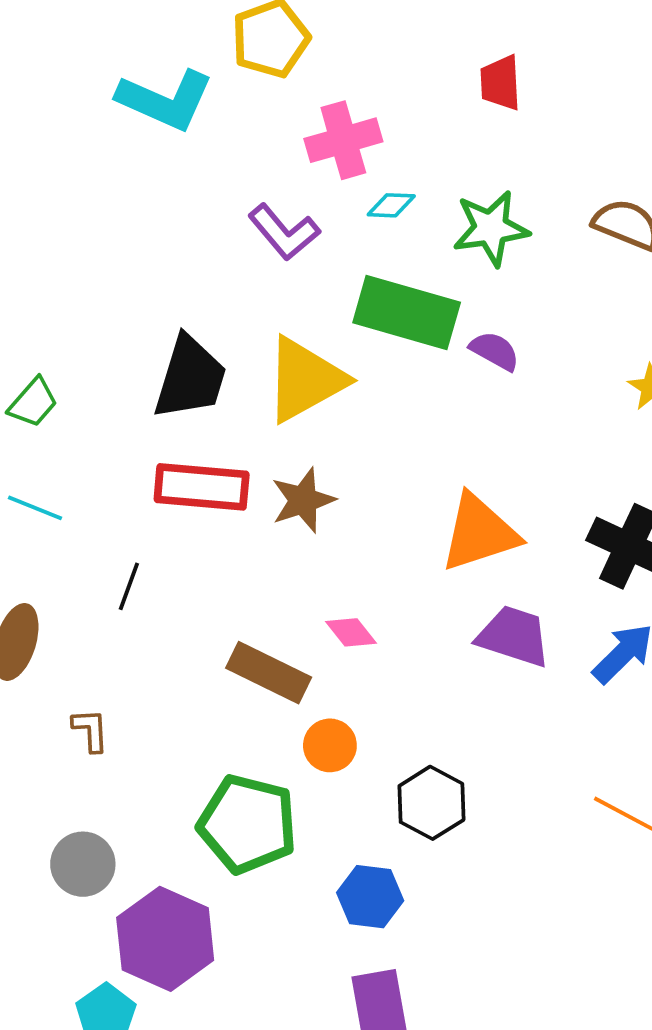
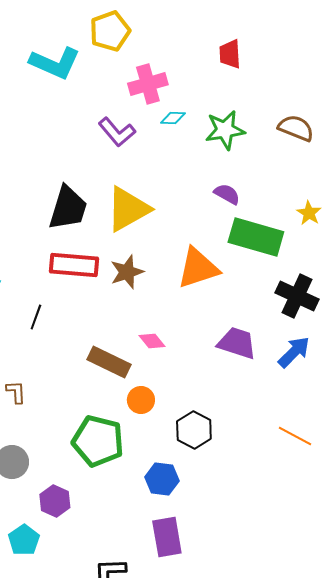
green rectangle: (407, 313) -> (256, 237), moved
orange triangle: (479, 533) -> (198, 268), moved
purple hexagon: (165, 939) -> (55, 501), size x0.6

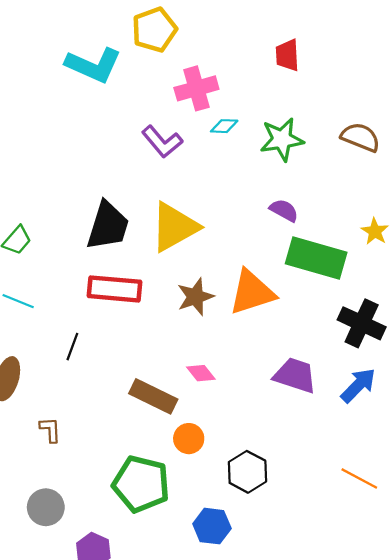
brown star: (127, 272) -> (195, 297), moved

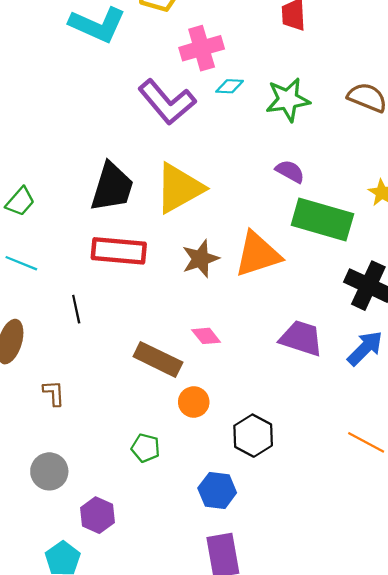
purple L-shape: (162, 142) -> (167, 102), size x1.4
black line: (72, 347) -> (76, 309), turned -32
green pentagon: (141, 484) -> (146, 448), size x0.5

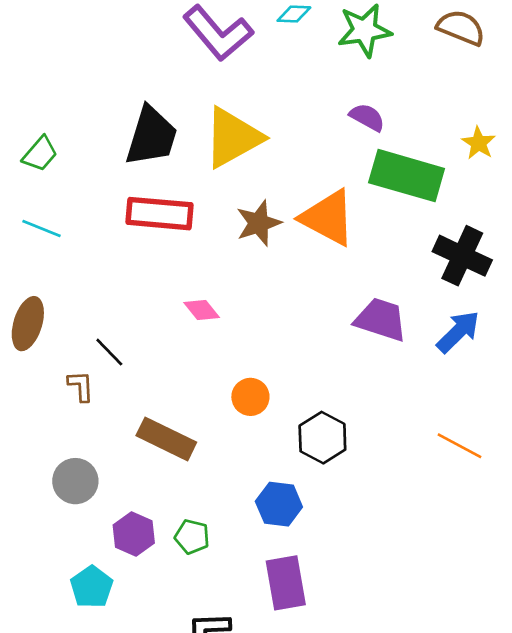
orange triangle: (258, 254) -> (328, 218), turned 46
black line: (76, 309) -> (109, 352), moved, turned -32
pink diamond: (206, 336) -> (202, 310), moved
brown rectangle: (158, 359) -> (166, 439), moved
green pentagon: (146, 448) -> (192, 537), moved

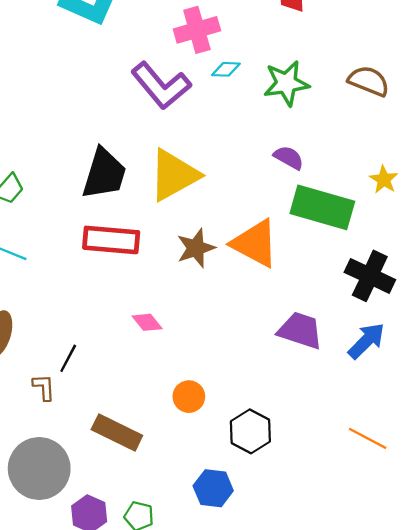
black line: (109, 352) -> (68, 358), turned 72
gray circle: (75, 481) -> (39, 469), size x1.6

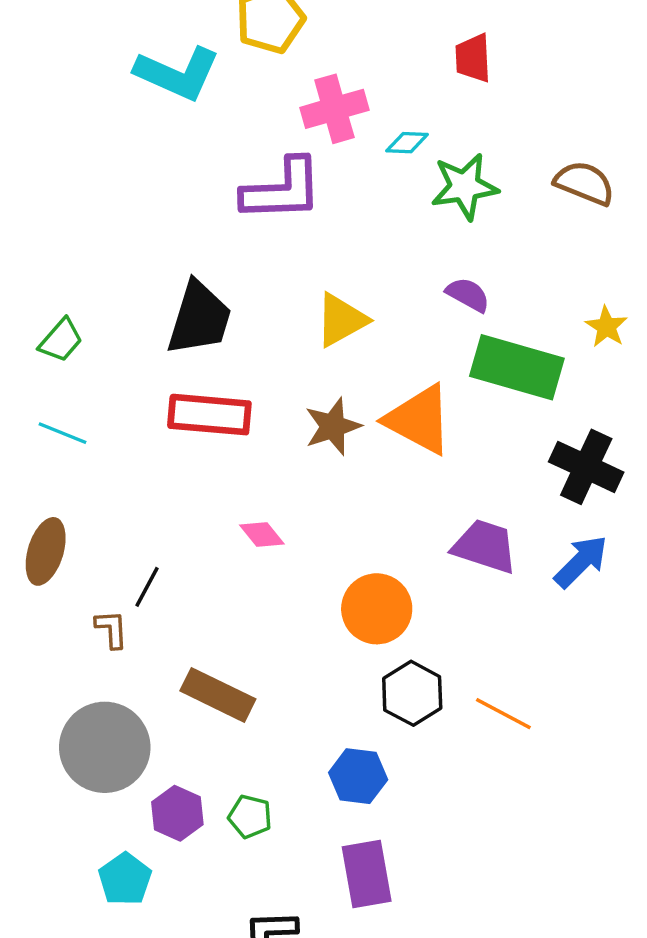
cyan diamond: (226, 69) -> (407, 143), moved
purple L-shape: (161, 86) -> (282, 190), turned -52
yellow triangle: (174, 175) -> (341, 320), moved, size x0.7
orange circle: (189, 397) -> (377, 609), moved, size x1.5
orange line: (368, 438) -> (503, 714), moved

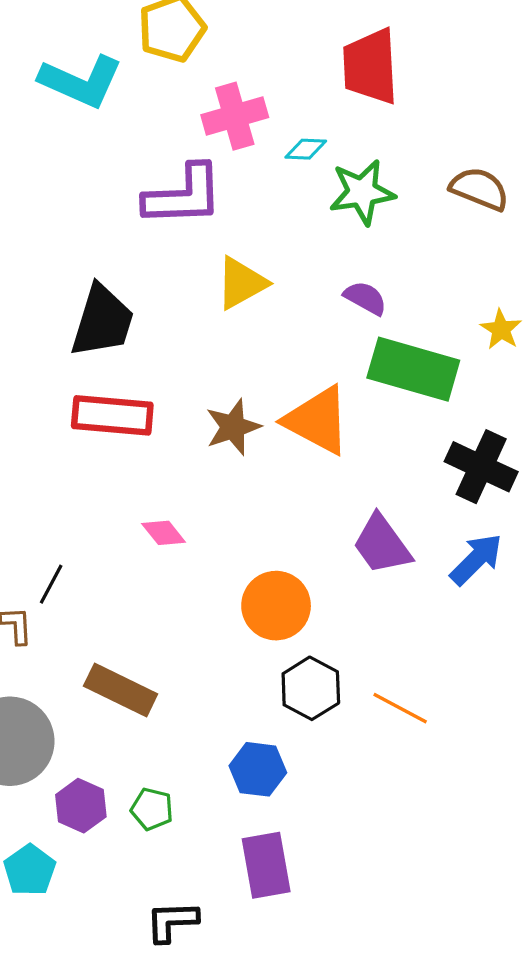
red trapezoid: (473, 58) -> (370, 66), size x1.6
yellow triangle: (341, 320) -> (241, 283), moved
purple trapezoid: (485, 546) -> (382, 544), turned -144

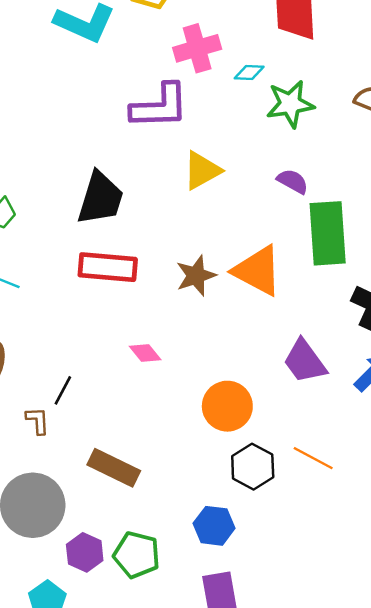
green rectangle: (413, 369) -> (328, 233), turned 70
orange line: (400, 708) -> (313, 458), moved
green pentagon: (152, 809) -> (137, 555), size x1.5

